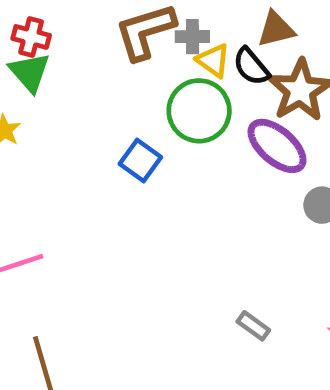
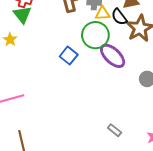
yellow triangle: (213, 60) -> (103, 13), turned -42
purple ellipse: (277, 146) -> (113, 56), moved

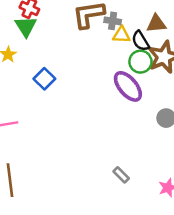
green circle: (95, 35) -> (140, 62), moved, size x0.7
blue square: (69, 56) -> (44, 79), moved

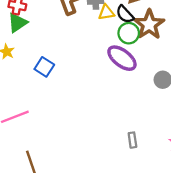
green triangle: (26, 26) -> (17, 23), turned 40
gray rectangle: (121, 175) -> (132, 140), turned 49

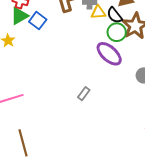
blue square: (44, 67) -> (38, 21), moved
gray rectangle: (132, 140) -> (84, 94), moved, turned 40

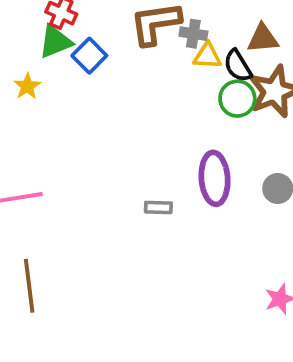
purple ellipse: (109, 54) -> (215, 178), moved, turned 36
gray rectangle: (84, 94) -> (158, 207), turned 48

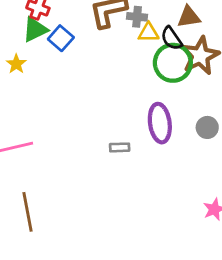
green circle: (237, 99) -> (173, 63), size x1.4

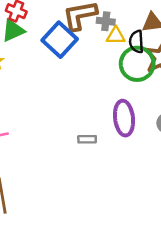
blue square: (61, 38) -> (60, 40), moved, size x1.5
black semicircle: (171, 38) -> (136, 42), turned 30

